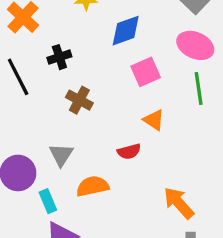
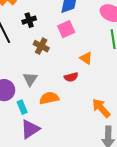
pink square: (146, 72) -> (66, 29), moved

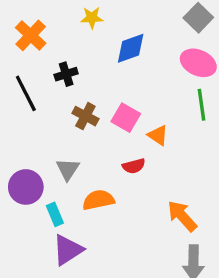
pink square: (66, 29) -> (126, 118), moved, turned -36

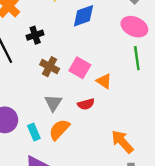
gray triangle: (68, 169) -> (53, 103), moved
orange semicircle: (98, 200) -> (59, 130), turned -35
cyan rectangle: (55, 214) -> (34, 132), moved

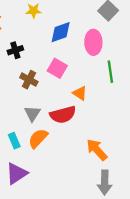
pink ellipse: (134, 27) -> (93, 42), moved, turned 65
pink square: (80, 68) -> (57, 68), moved
red semicircle: (86, 104) -> (63, 115), size x1.6

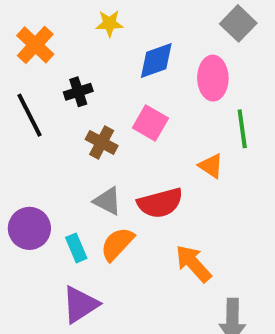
orange triangle: (80, 93) -> (211, 166), moved
gray triangle: (32, 114) -> (107, 201), turned -36
orange arrow: (97, 150) -> (193, 264), moved

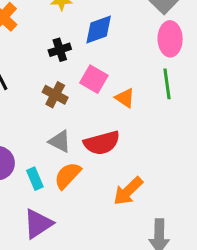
pink ellipse: (213, 78) -> (170, 39), moved
black cross: (78, 92) -> (60, 50), moved
orange triangle: (211, 166) -> (125, 98), moved
orange arrow: (193, 264) -> (128, 191), turned -92

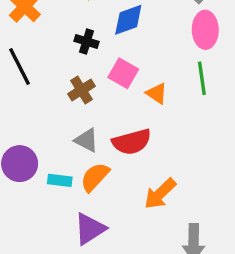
black cross: (60, 50) -> (87, 41), turned 35
brown cross: (55, 95) -> (81, 90), turned 30
cyan rectangle: (35, 179) -> (60, 180), turned -60
purple triangle: (38, 224) -> (90, 229), moved

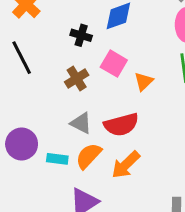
orange triangle: (157, 93) -> (144, 81), turned 42
orange arrow: (160, 194) -> (126, 165), moved

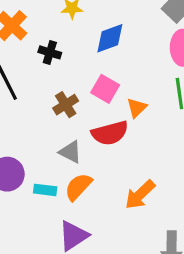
black cross: (81, 35) -> (50, 52), moved
red semicircle: (121, 125) -> (110, 133), moved
orange arrow: (126, 165) -> (140, 195), moved

